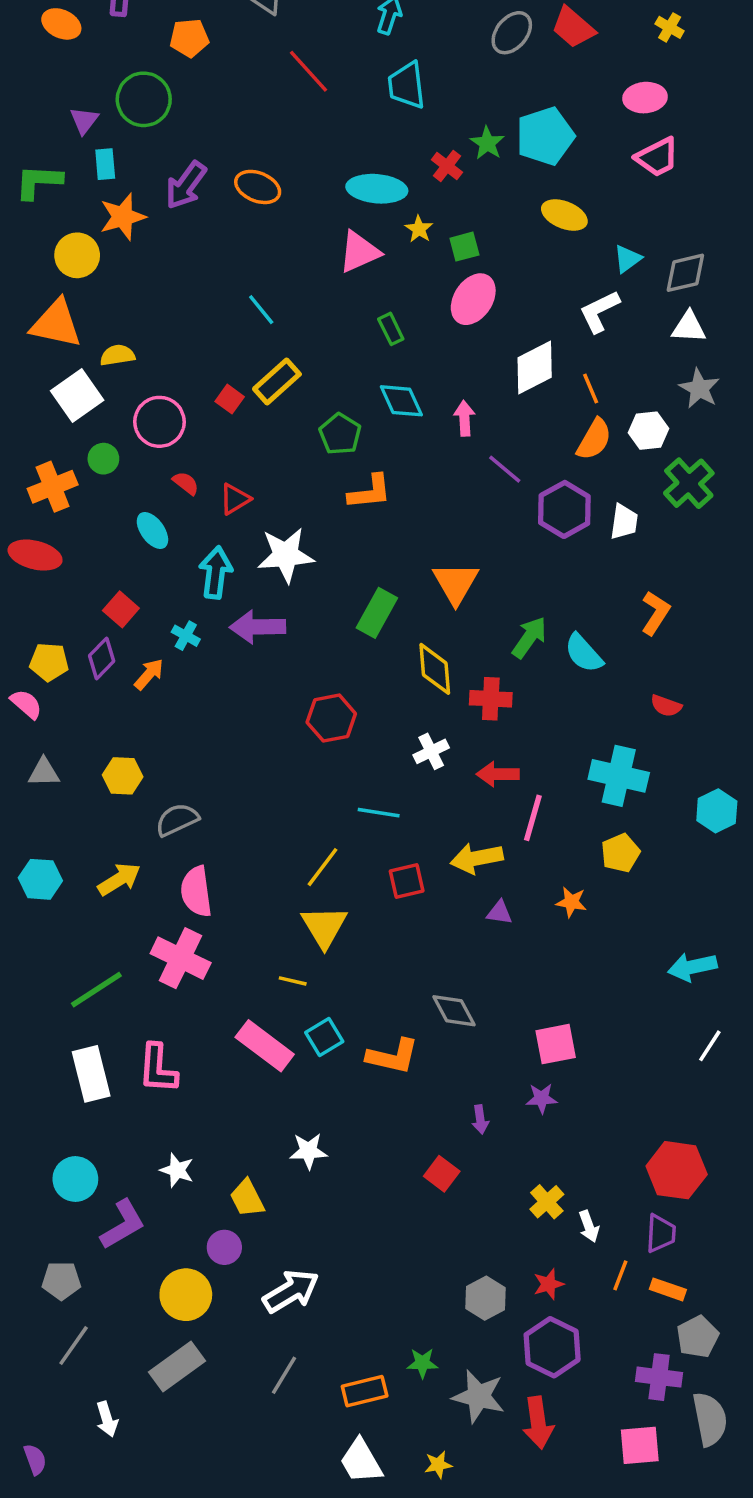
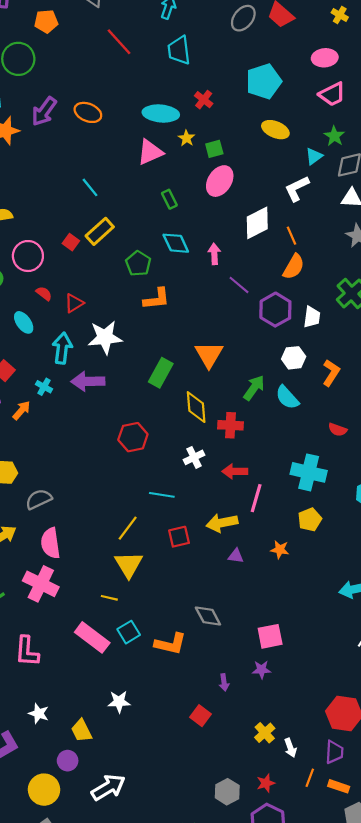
green star: (487, 143) -> (334, 136), moved
white hexagon: (649, 431) -> (294, 358), moved

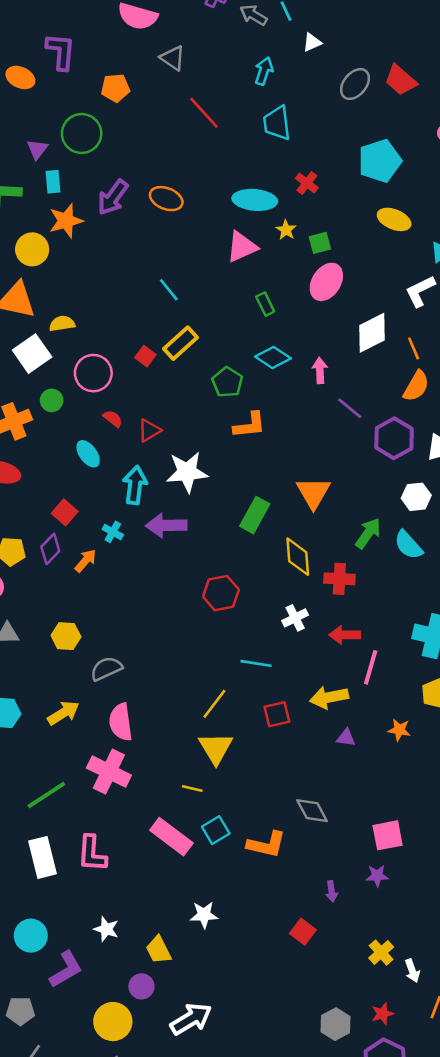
cyan diamond: (176, 243) -> (273, 357), turned -32

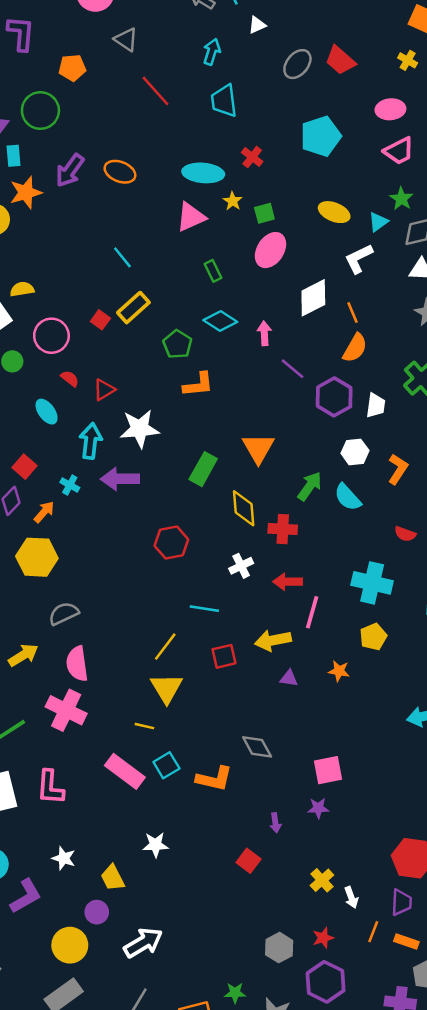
yellow ellipse: (394, 219) -> (334, 212), moved
yellow hexagon: (66, 636) -> (37, 557), moved, size x1.5

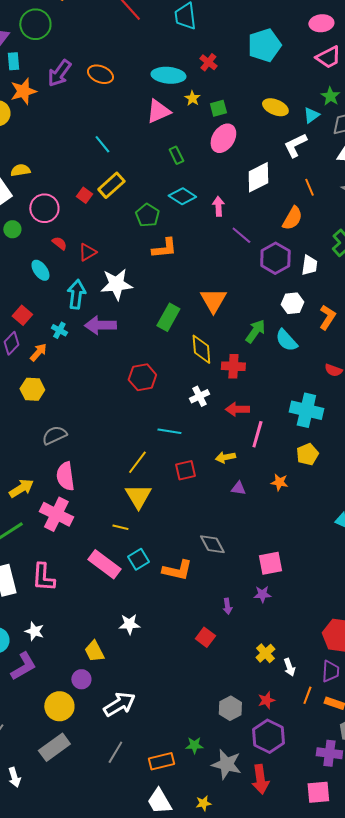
orange line: (352, 312) -> (309, 187), moved
yellow hexagon: (37, 557) -> (32, 389), size x0.7
yellow arrow: (273, 640) -> (225, 457), size x0.7
yellow arrow: (23, 655) -> (21, 488), moved
white star: (64, 858) -> (34, 631), moved

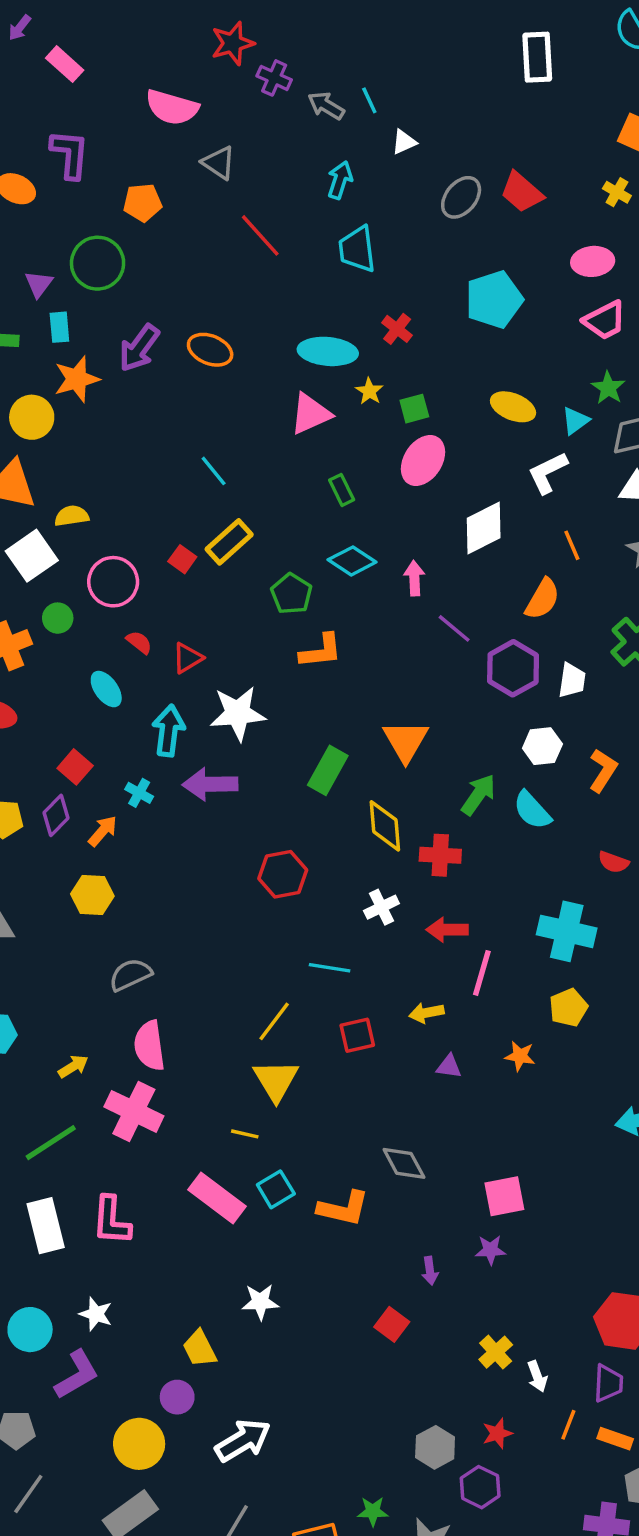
yellow arrow: (21, 488) -> (73, 1066), size x0.7
purple hexagon: (268, 736) -> (480, 1487), moved, size x0.7

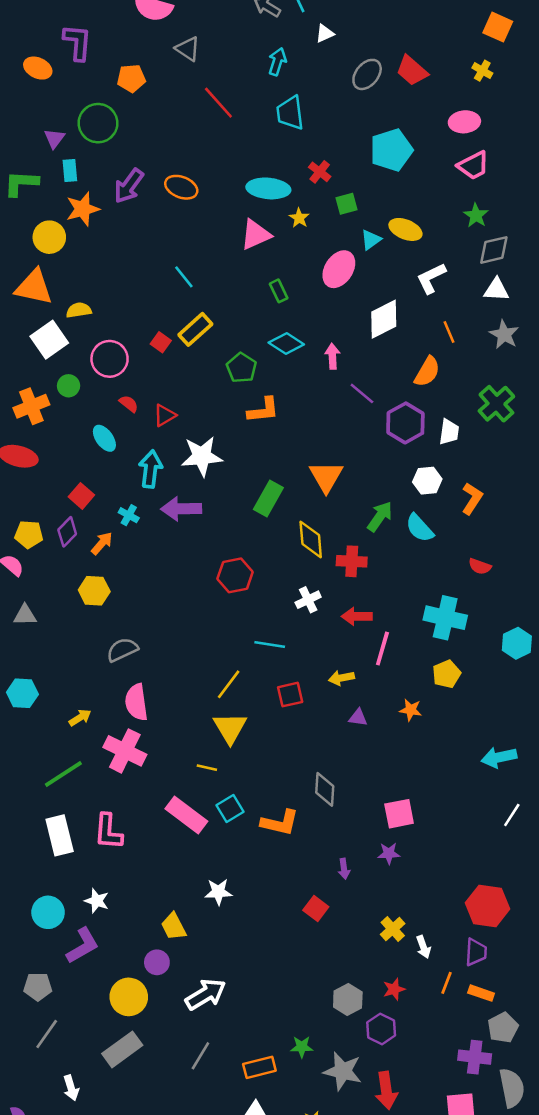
green square: (414, 409) -> (347, 204), moved
cyan triangle: (575, 421) -> (371, 240), moved
gray diamond: (404, 1163) -> (325, 789), turned 32

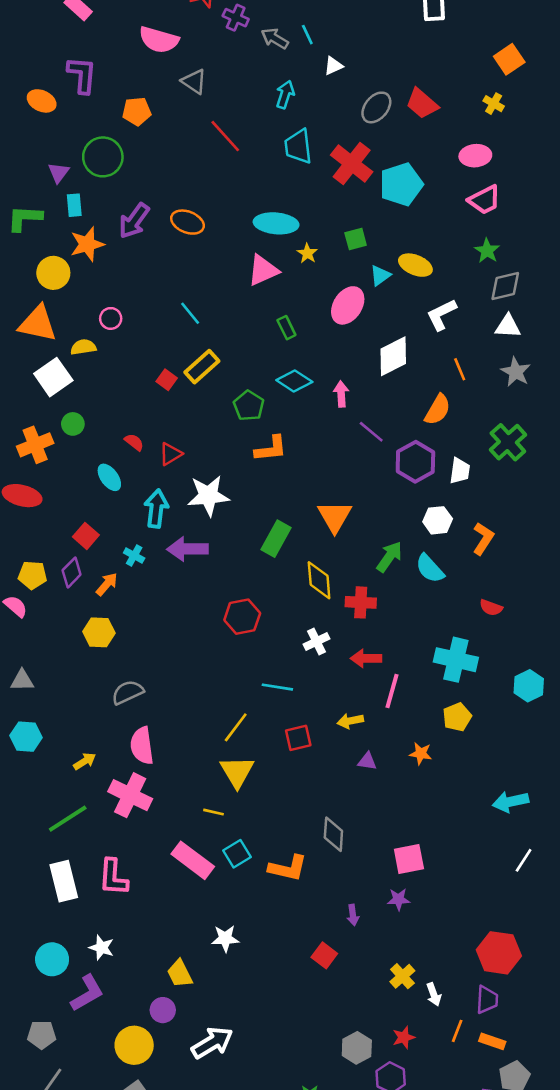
orange square: (498, 27) -> (509, 59), turned 32
red cross: (320, 172) -> (352, 163), moved, size x1.8
pink circle: (110, 359) -> (111, 318), moved, size x0.6
gray triangle: (25, 615) -> (22, 681), moved

